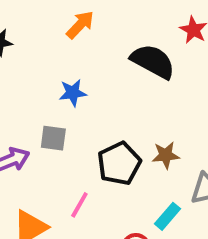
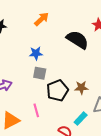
gray square: (53, 138) -> (40, 73), moved
pink line: (79, 205) -> (36, 110), turned -48

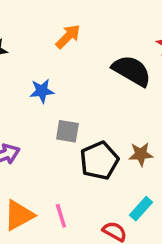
blue star: (36, 53) -> (42, 91), moved
pink line: (36, 110) -> (61, 216), moved

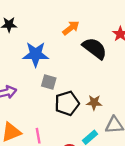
orange arrow: (68, 37) -> (71, 28), moved
blue star: (42, 91) -> (36, 54), size x1.6

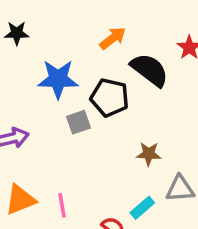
gray square: (49, 82) -> (79, 122), turned -35
black pentagon: (67, 103) -> (110, 98), moved, turned 30

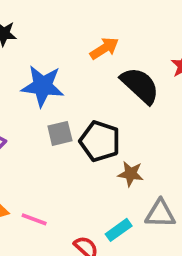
black pentagon: (110, 98) -> (100, 141), moved
pink line: (62, 205) -> (34, 219), turned -65

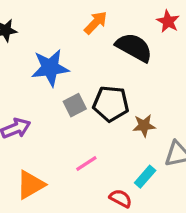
pink line: (34, 219) -> (86, 163), moved, turned -40

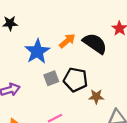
orange arrow: (96, 23) -> (67, 41), moved
blue star: (50, 68) -> (37, 51), turned -30

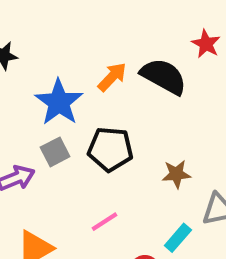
gray square: (51, 78) -> (55, 152), moved
black pentagon: (76, 80) -> (110, 149), moved

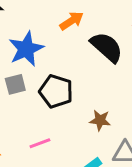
orange arrow: (112, 77) -> (72, 21), moved

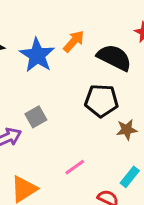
blue star: (26, 49) -> (37, 55), moved
black pentagon: (56, 91) -> (101, 101), moved

